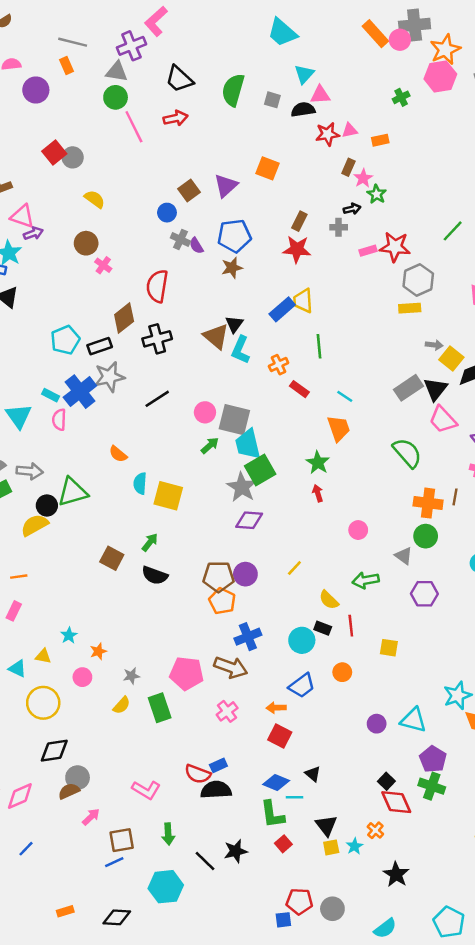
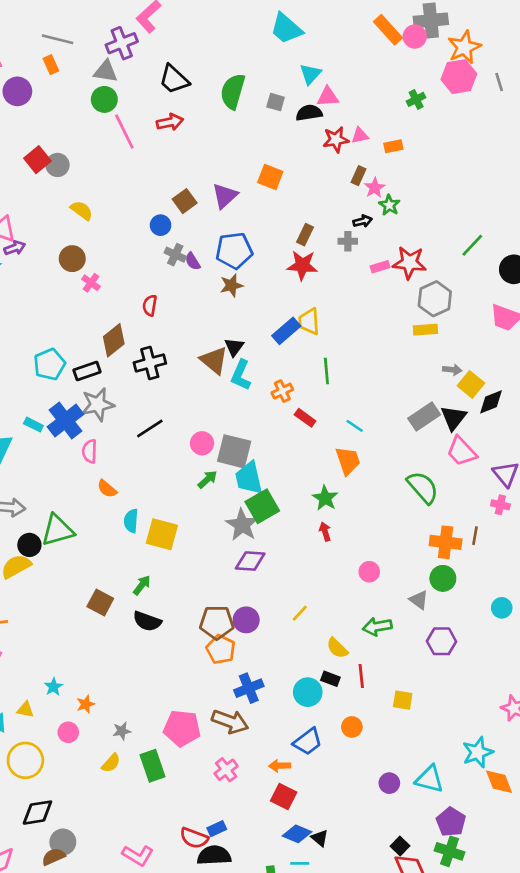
red semicircle: (157, 286) -> (150, 305), size x0.6
pink semicircle: (59, 420) -> (90, 451), moved
blue diamond: (276, 783) -> (297, 834), moved

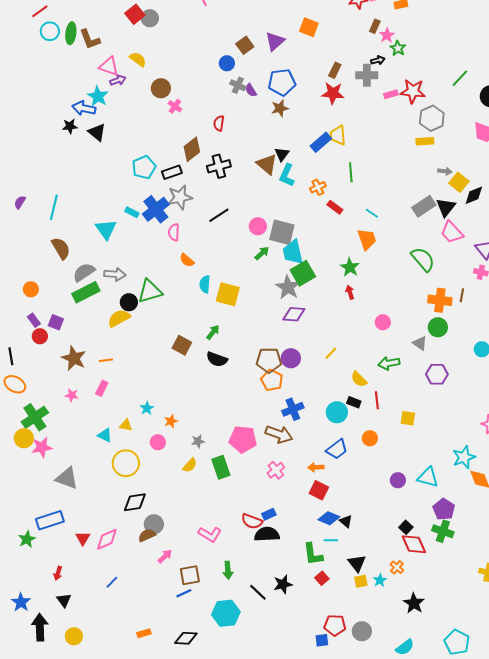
yellow semicircle: (82, 210) -> (138, 59), moved
gray cross: (348, 241) -> (367, 75), size x1.5

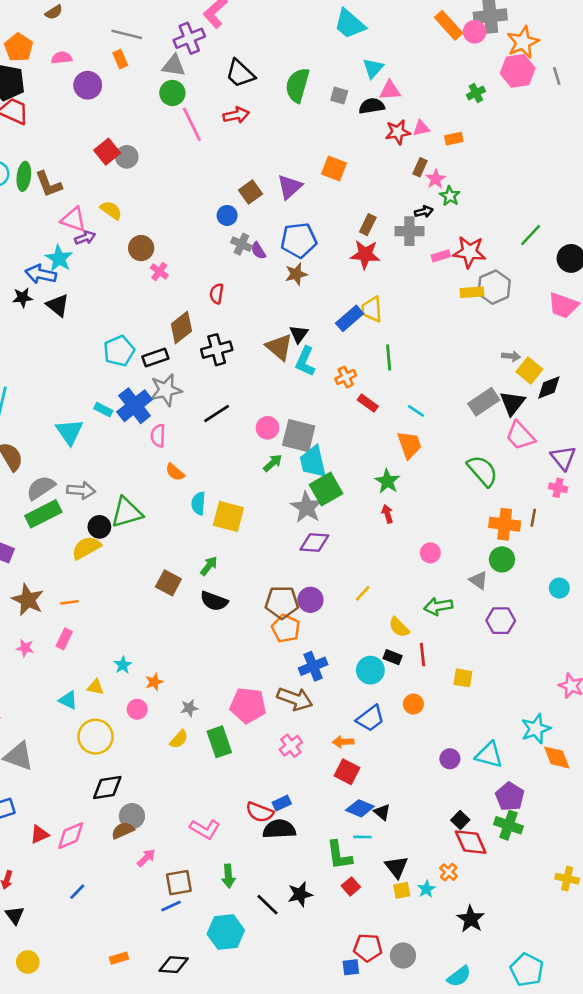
yellow rectangle: (425, 141) -> (472, 292), moved
red triangle: (83, 538) -> (39, 834), turned 35

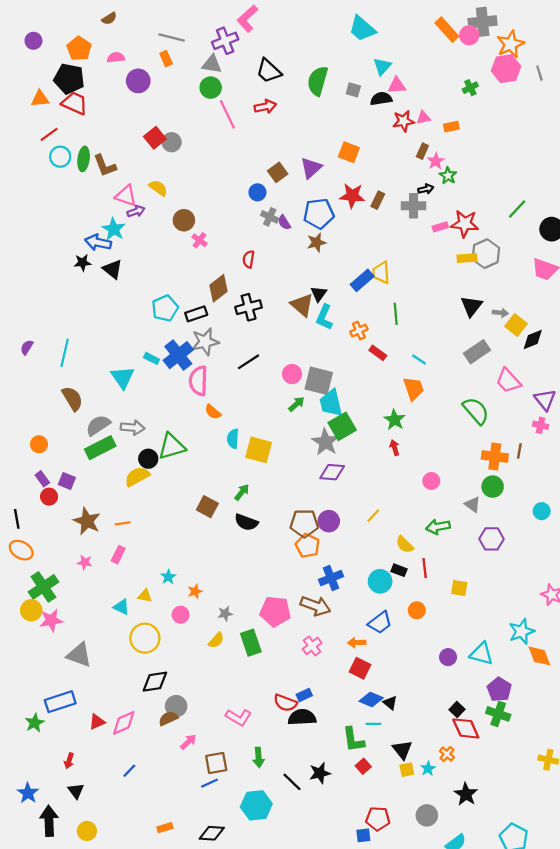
red star: (365, 255) -> (352, 196), moved
black triangle: (512, 403) -> (471, 306), moved
pink semicircle: (158, 436) -> (198, 381), size x1.5
gray circle: (403, 956) -> (427, 815), moved

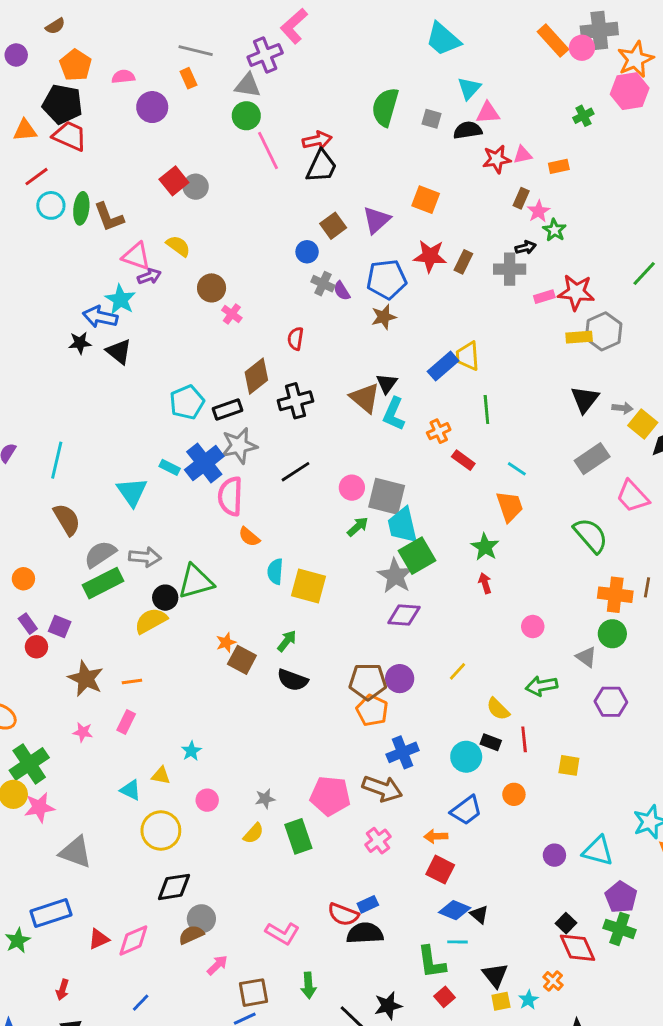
brown semicircle: (109, 18) -> (55, 26), moved
black trapezoid: (269, 71) -> (322, 166), moved, turned -108
orange star: (195, 591) -> (226, 642), moved

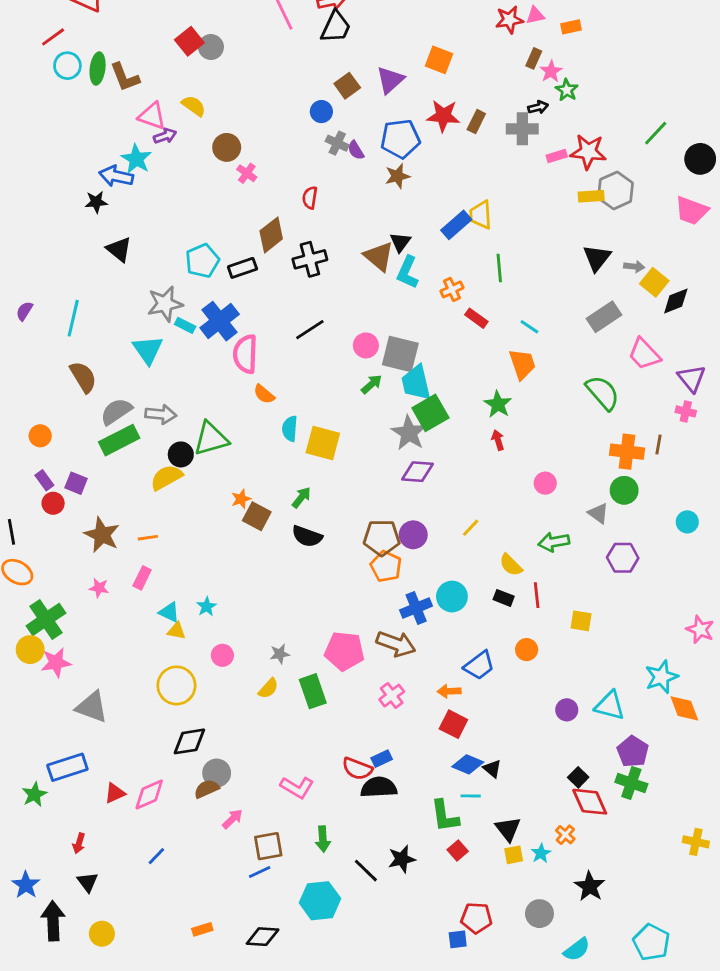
black triangle: (119, 352) -> (119, 249), moved
gray star: (239, 446) -> (165, 304), moved
cyan circle: (466, 757) -> (452, 597), moved
cyan triangle: (131, 790) -> (169, 612), moved

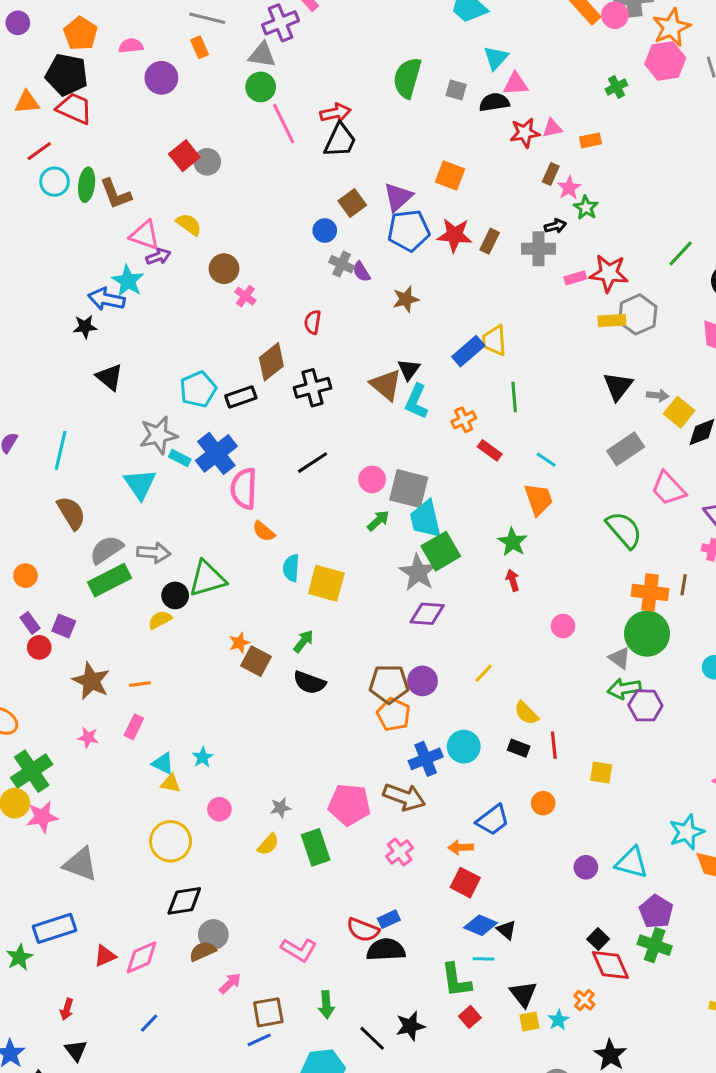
blue pentagon: (400, 139) -> (409, 231), moved
yellow semicircle: (166, 477) -> (160, 620), size x0.7
green circle: (624, 490) -> (647, 634), size x1.5
green arrow: (554, 542) -> (624, 689), moved

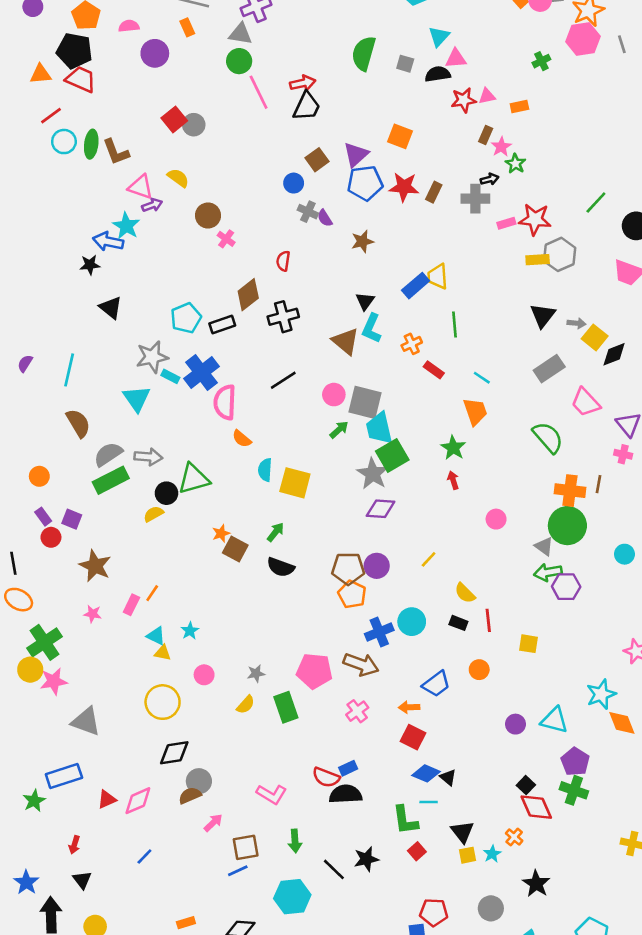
brown triangle: (386, 385) -> (346, 341), moved
orange line: (140, 684) -> (152, 593), moved, turned -48

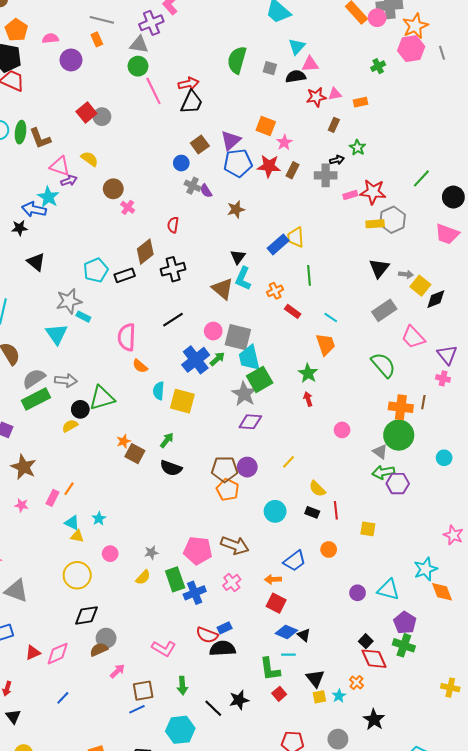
pink star: (501, 147) -> (284, 142), moved
blue cross: (202, 372) -> (196, 360), moved
blue cross: (379, 632) -> (195, 593), moved

